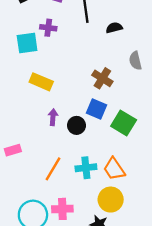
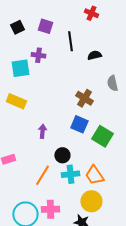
yellow rectangle: (41, 82) -> (16, 101), moved
black circle: (76, 125) -> (62, 155), moved

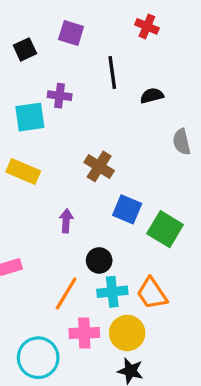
purple square: (45, 26) -> (71, 33), moved
brown cross: (84, 98) -> (99, 166), moved
yellow circle: (91, 201) -> (127, 333), moved
pink cross: (50, 209) -> (84, 333), moved

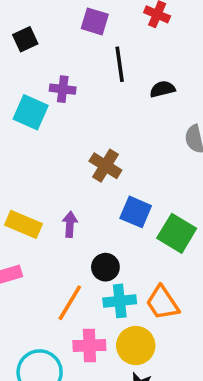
purple square: (71, 33) -> (95, 21), moved
cyan square: (30, 117) -> (31, 112), turned 32
yellow rectangle: (23, 171) -> (24, 224), moved

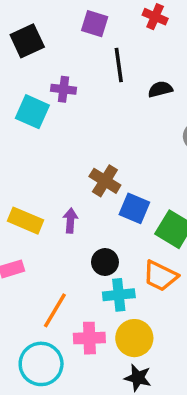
black square: (25, 39) -> (27, 41), size x1.4
brown cross: (105, 166) -> (105, 181), moved
orange line: (70, 303) -> (55, 310), moved
orange trapezoid: (162, 303) -> (160, 276), moved, turned -30

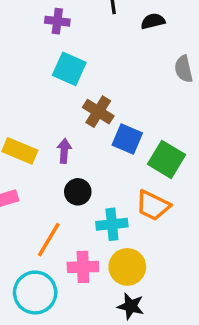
cyan square: (32, 112) -> (69, 69), moved
black circle: (105, 262) -> (78, 192), moved

